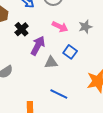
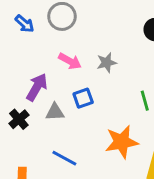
black cross: (22, 29) -> (19, 119), moved
blue square: (70, 52) -> (83, 98), turned 32

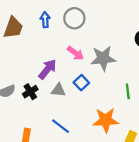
blue arrow: (25, 24) -> (45, 20), turned -144
gray star: (107, 63) -> (103, 58), size x1.6
blue square: (83, 98) -> (81, 83), turned -32

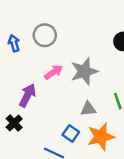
pink arrow: (75, 53) -> (54, 72), turned -60
blue square: (81, 83) -> (71, 133), moved
gray triangle: (58, 90) -> (88, 109), moved

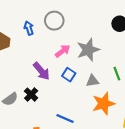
purple arrow: (27, 95) -> (41, 71), turned 114
blue square: (71, 133) -> (69, 75), moved

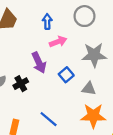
gray circle: (54, 21) -> (84, 16), moved
blue arrow: (29, 28) -> (47, 21), moved
pink arrow: (63, 51) -> (58, 42), moved

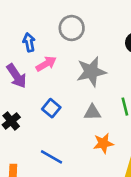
purple arrow: (39, 63) -> (17, 76), moved
blue square: (66, 75) -> (51, 108), moved
orange star: (93, 116) -> (103, 143), size x0.7

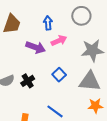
purple arrow: (17, 76) -> (36, 47), turned -42
gray triangle: (92, 112) -> (90, 81), size x1.6

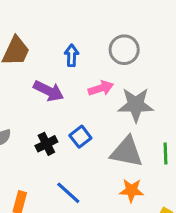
pink arrow: (59, 41) -> (101, 88), moved
black cross: (28, 81) -> (46, 144), moved

